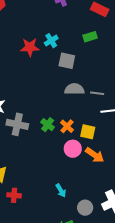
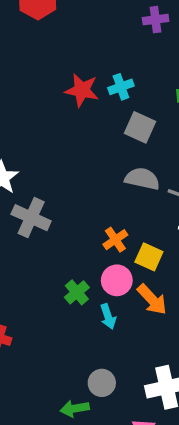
green cross: (48, 125) -> (77, 292), moved
cyan arrow: (61, 190) -> (108, 317), moved
gray circle: (85, 208) -> (102, 383), moved

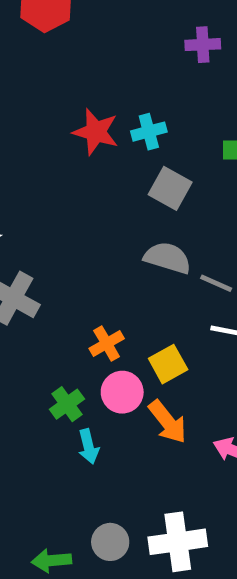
orange cross: (115, 240) -> (107, 344), moved
yellow square: (149, 257) -> (168, 364), turned 32
cyan arrow: (108, 317) -> (88, 446), moved
gray circle: (102, 383) -> (110, 542), moved

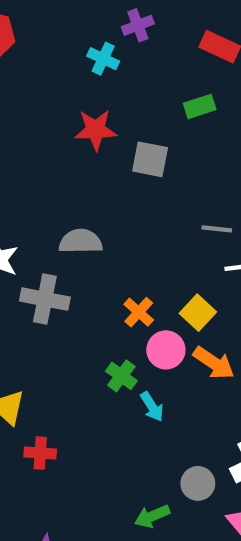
red star: (96, 132) -> (96, 130), moved
cyan cross: (149, 132) -> (103, 59), moved, turned -32
gray semicircle: (168, 258) -> (81, 241), moved

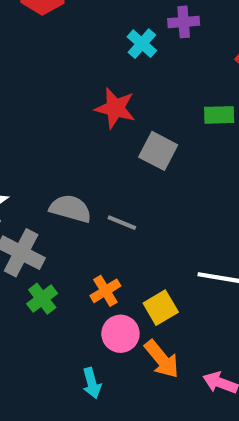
gray line: (217, 229) -> (122, 223), moved
green cross: (121, 376) -> (42, 299), moved

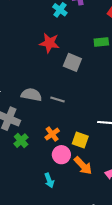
yellow square: (161, 308) -> (80, 140), turned -35

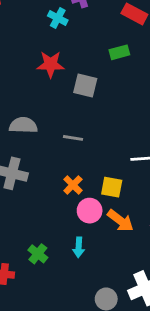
gray semicircle: (31, 95) -> (23, 125), moved
green cross: (21, 141) -> (38, 254), moved
cyan arrow: (49, 180) -> (79, 247), turned 32

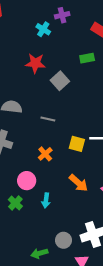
gray square: (85, 85) -> (60, 81), turned 30
yellow square: (112, 187) -> (77, 144), moved
pink circle: (90, 211) -> (27, 181), moved

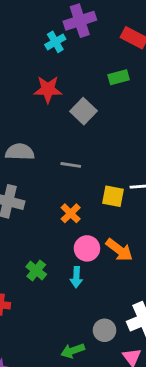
purple cross: (62, 15) -> (80, 21), size x1.5
cyan cross: (43, 29) -> (55, 42), turned 32
pink circle: (27, 181) -> (87, 248), moved
green cross: (15, 203) -> (36, 271), moved

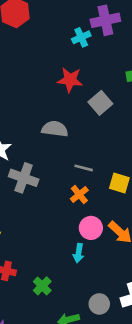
gray semicircle: (20, 152) -> (55, 129), moved
gray line: (71, 165) -> (84, 168), moved
green cross: (36, 271) -> (42, 286), moved

